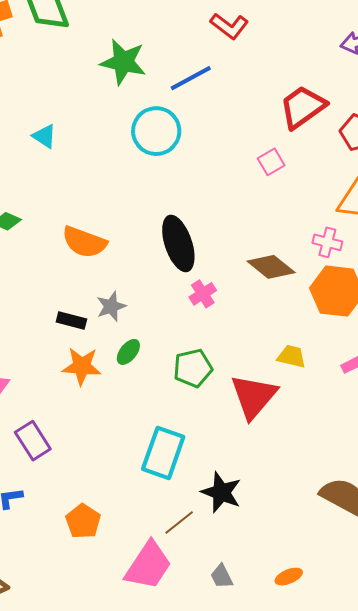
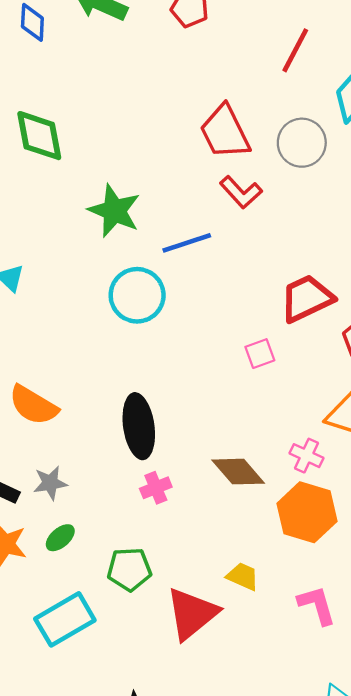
cyan rectangle: (163, 453) -> (65, 619), moved, turned 30

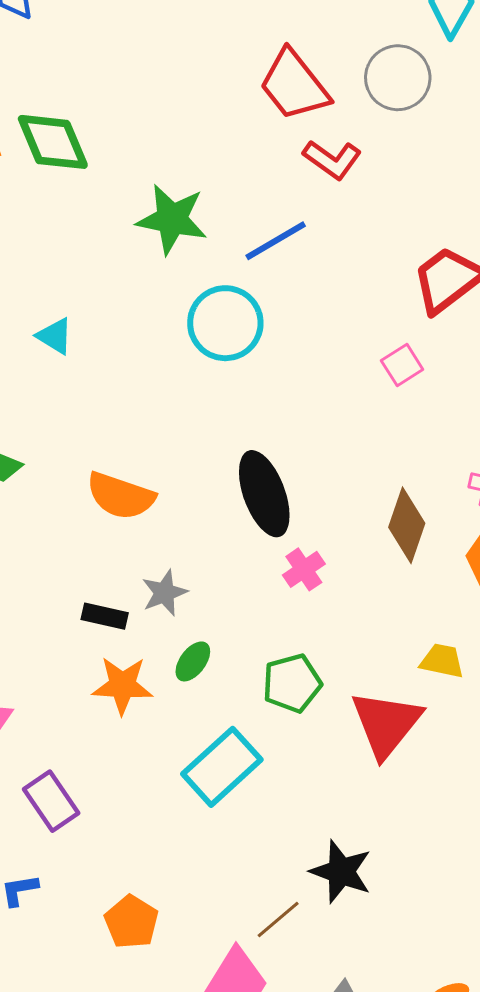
brown diamond: (238, 472) -> (407, 525), turned 72

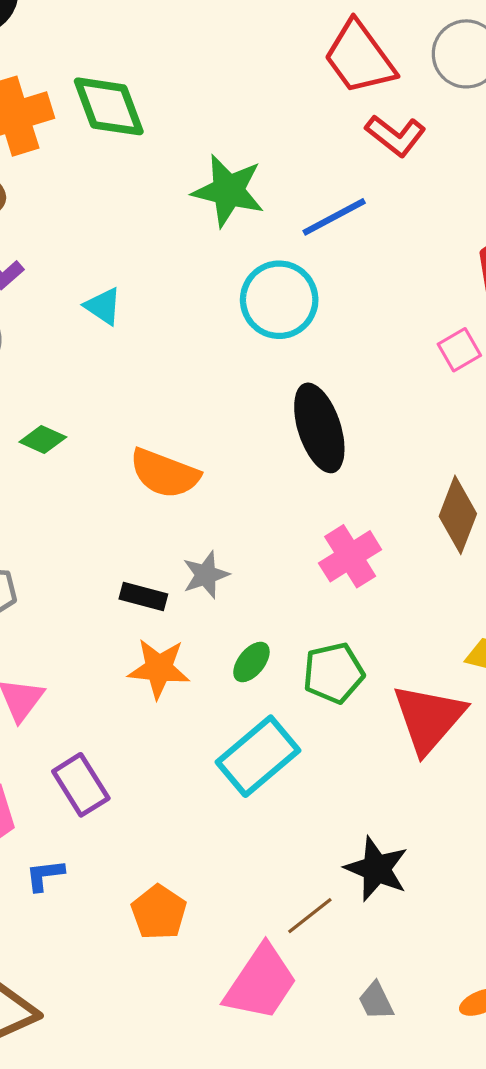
black ellipse: (264, 494) -> (319, 428), moved
pink cross: (304, 569) -> (350, 556), size x1.4
green ellipse: (193, 661) -> (251, 662), moved

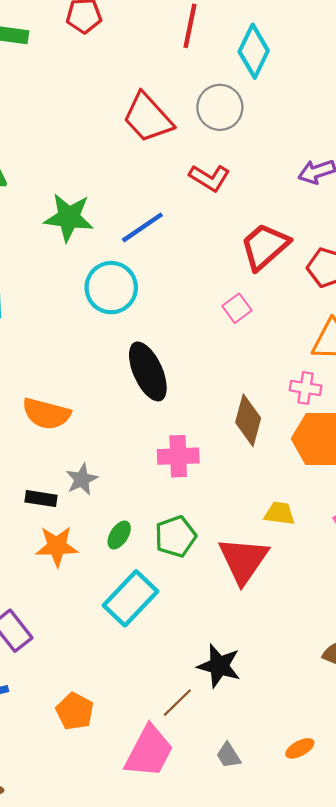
red L-shape: (396, 136) -> (209, 178), moved
pink cross: (350, 556) -> (178, 456), turned 36

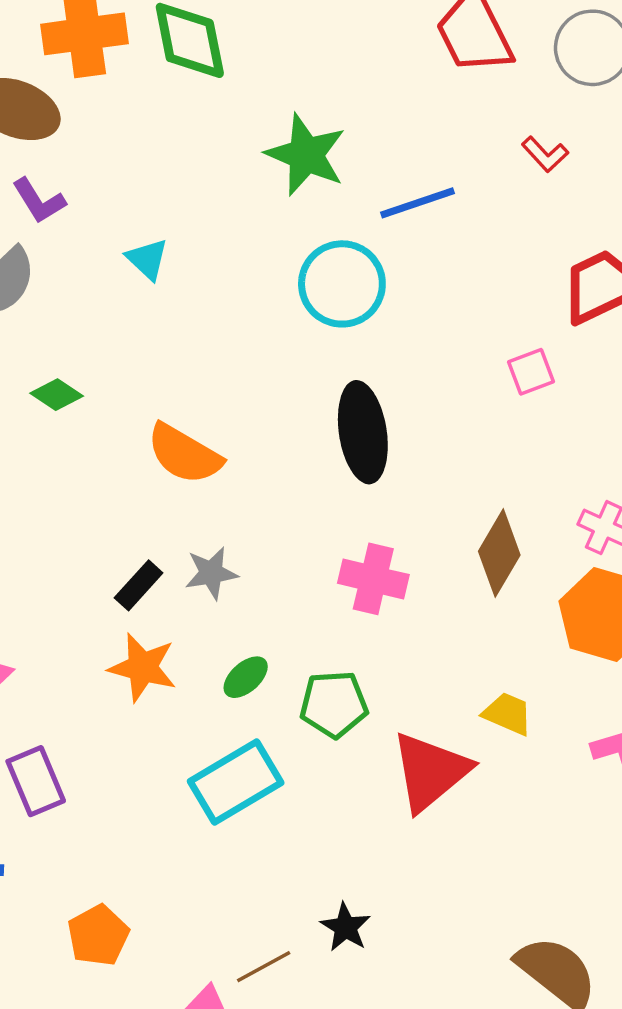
red L-shape: (209, 178) -> (545, 154), size x0.7
black rectangle: (41, 499) -> (139, 585), turned -72
black star: (219, 666) -> (345, 927), size x0.7

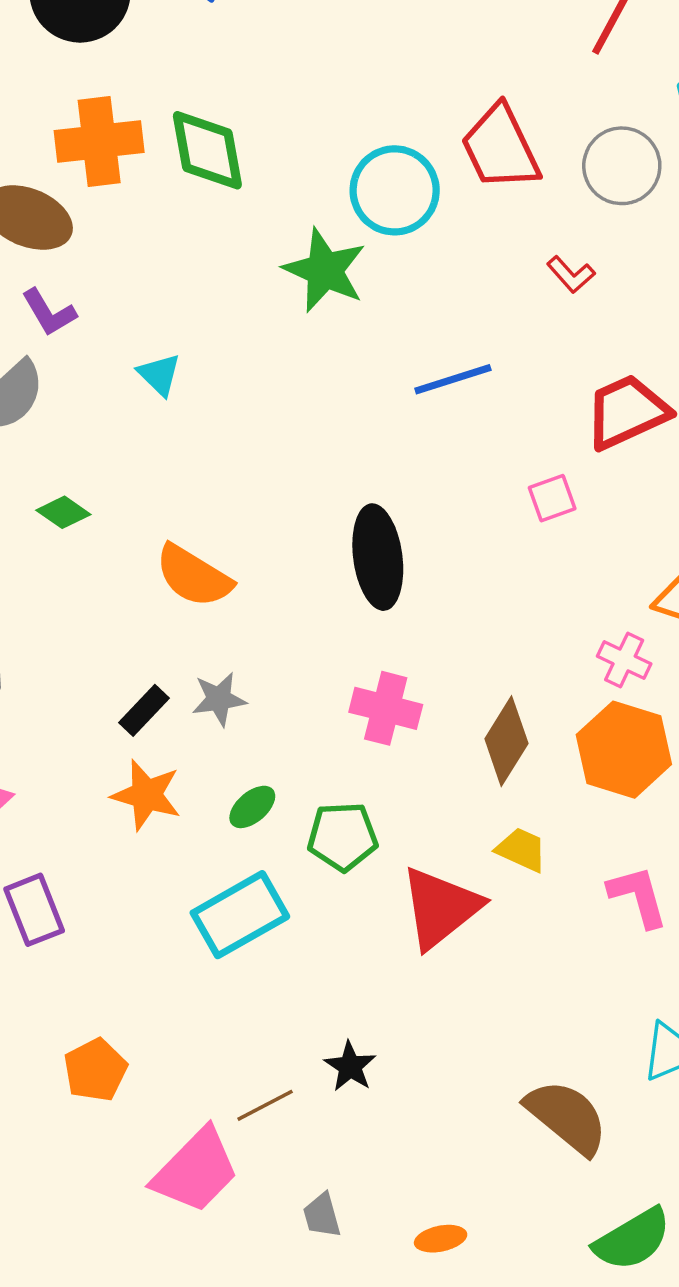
blue line: (418, 203) -> (453, 379), moved
cyan circle: (342, 284) -> (395, 190), moved
brown diamond: (499, 553) -> (506, 741), moved

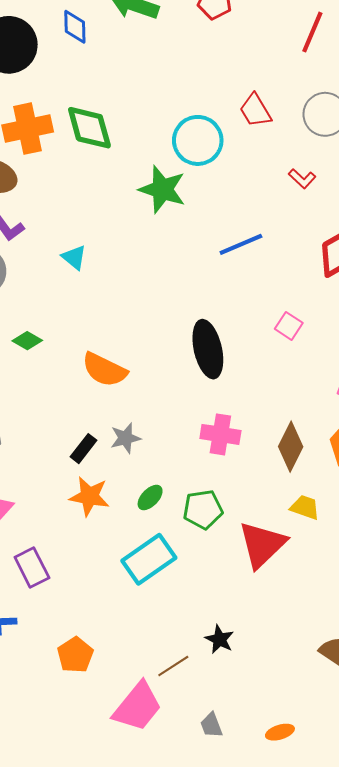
red trapezoid: (500, 148) -> (255, 110), size x0.7
pink square: (552, 498) -> (289, 326), moved, turned -32

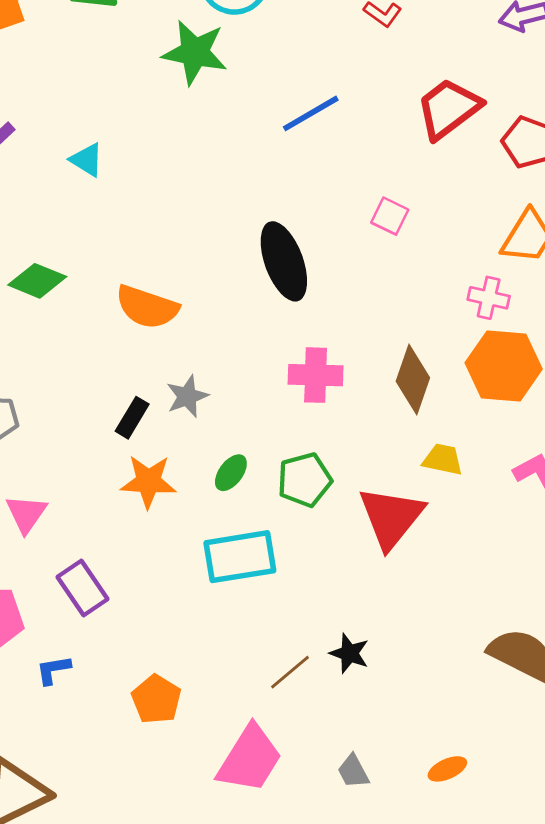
green diamond: (27, 341) -> (37, 281), size x1.4
cyan rectangle: (149, 559) -> (240, 557), turned 33
brown line: (173, 666) -> (290, 672), moved

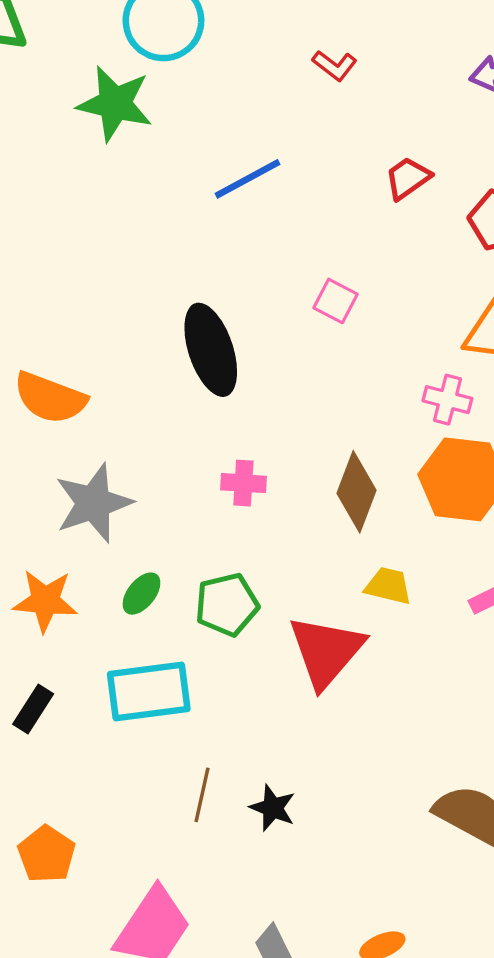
red trapezoid: (448, 109) -> (408, 178), size x0.6
pink cross: (316, 375) -> (243, 483), size x0.7
gray star: (187, 396) -> (93, 503), size x1.6
black rectangle: (132, 418) -> (33, 709), moved
brown line: (290, 672) -> (202, 795), moved, turned -39

